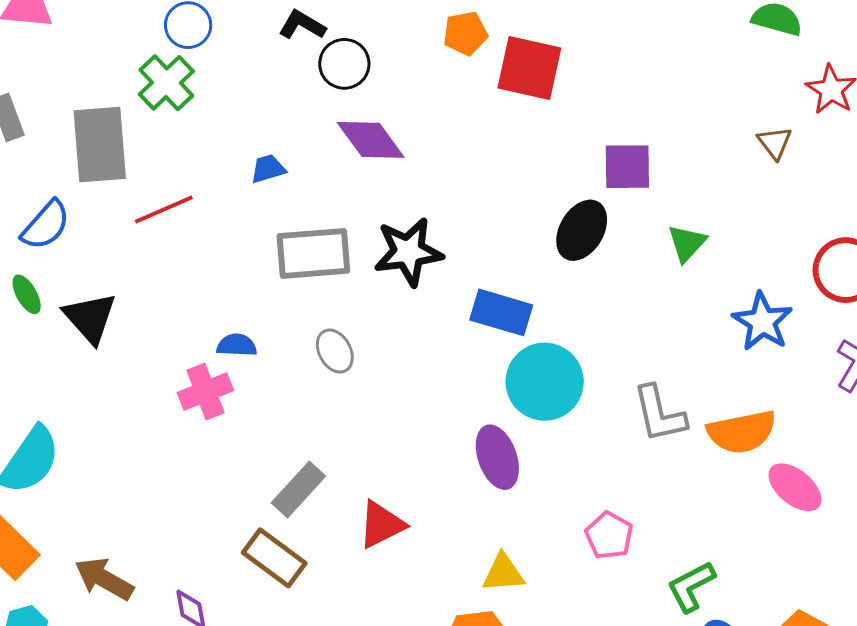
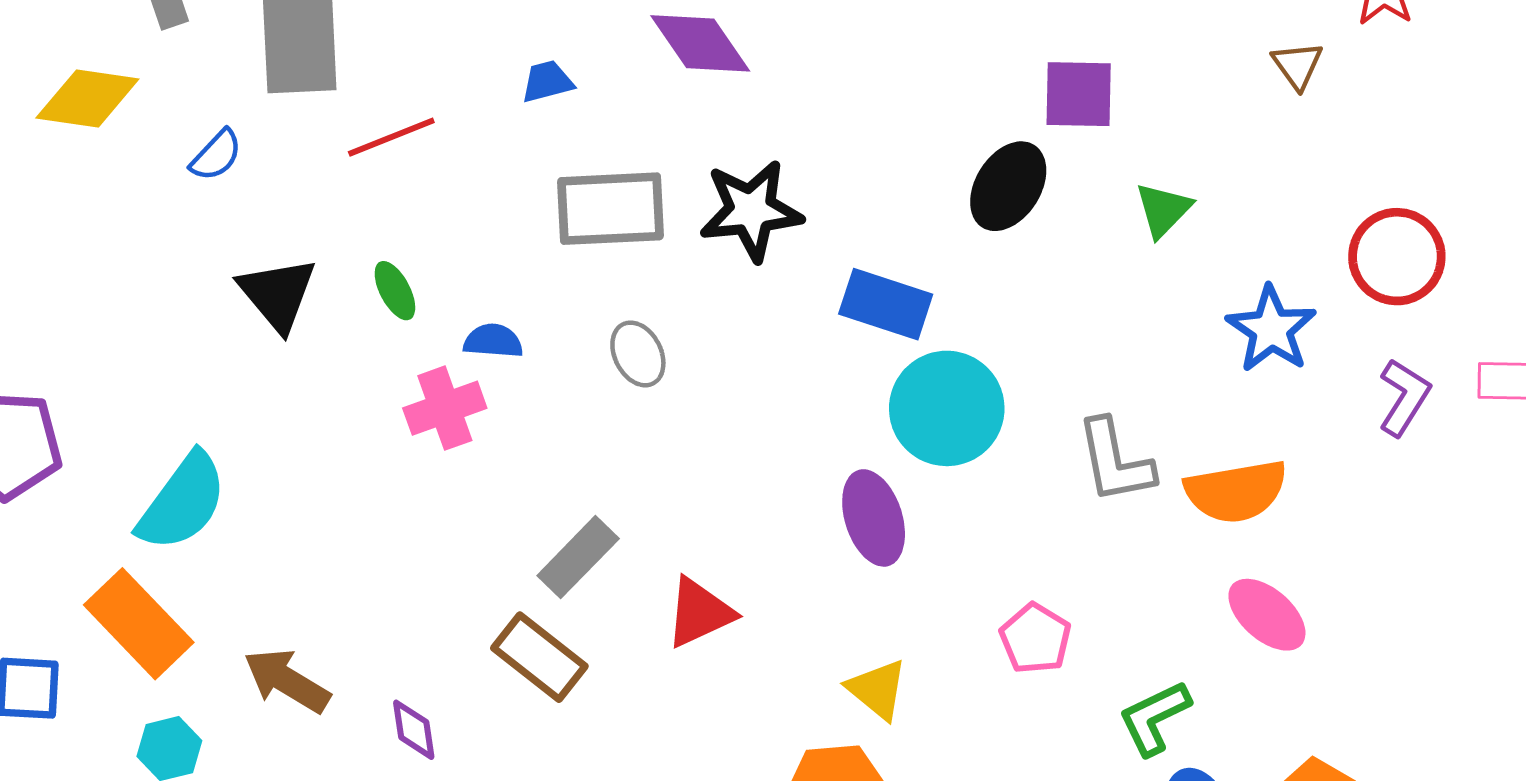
blue semicircle: (46, 225) -> (216, 155), size x0.7
green ellipse: (27, 294) -> (395, 291), moved
pink ellipse: (795, 487) -> (1267, 615), moved
yellow triangle: (503, 573) -> (877, 689), turned 42

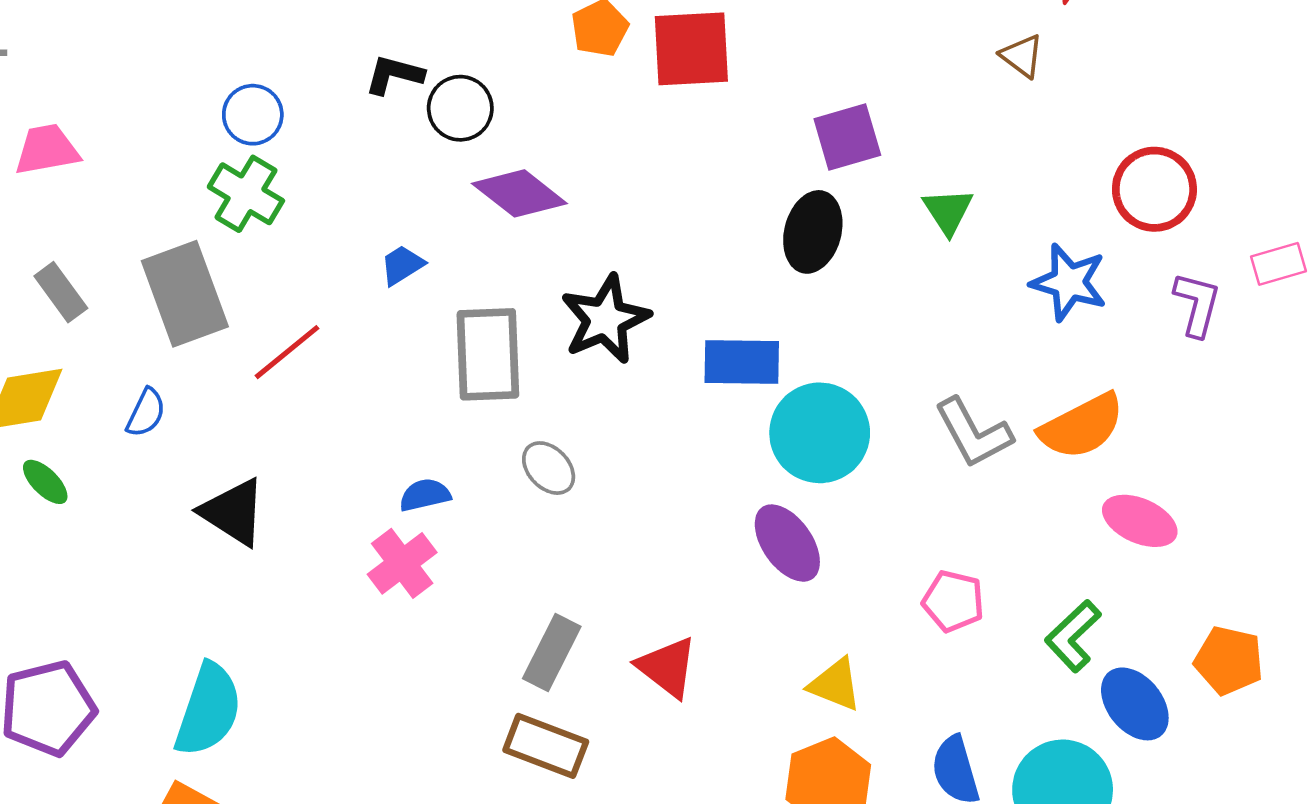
gray rectangle: (611, 209) -> (488, 354), turned -72
green ellipse: (395, 291) -> (45, 482), moved
red triangle: (699, 613) -> (667, 667), turned -40

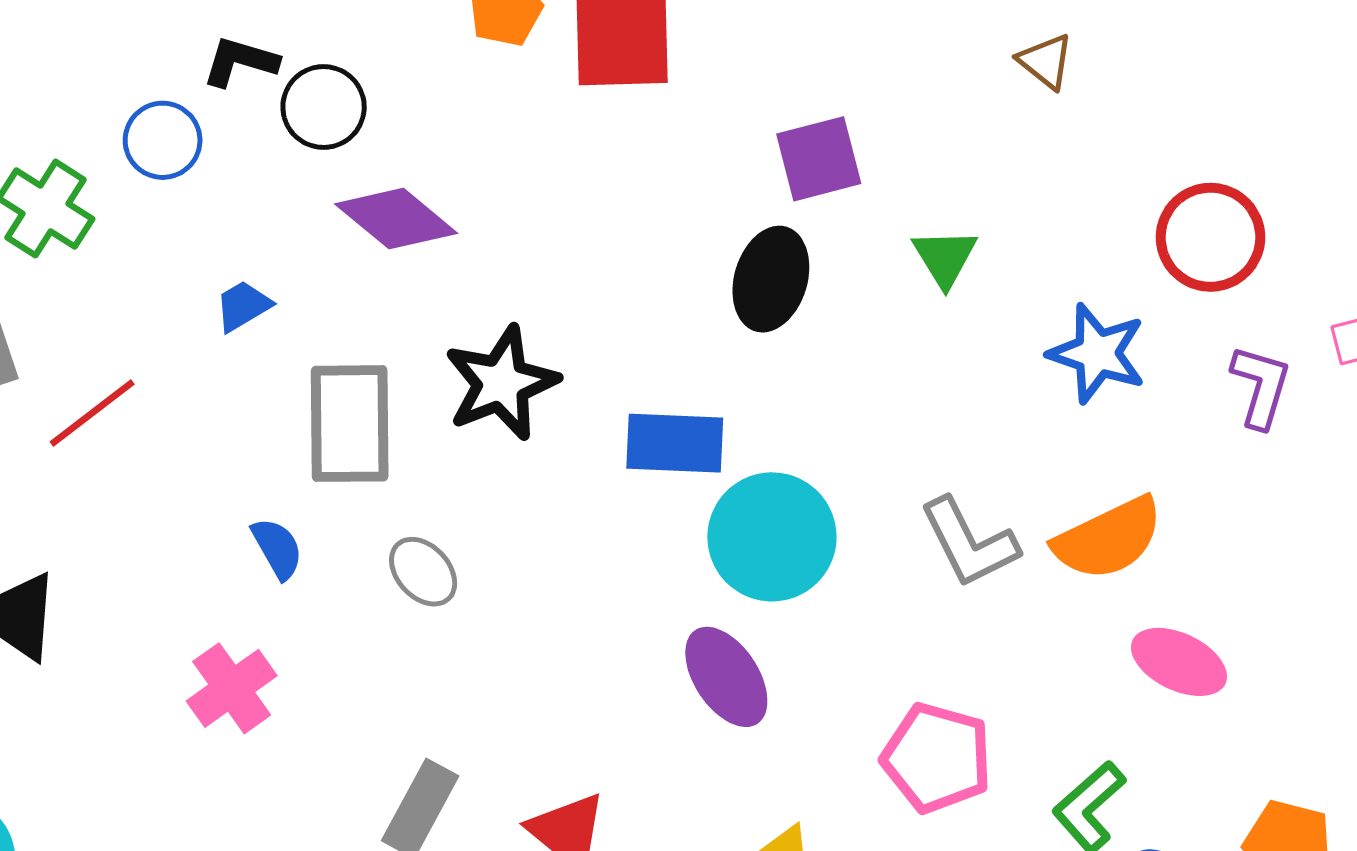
blue circle: (253, 115) -> (163, 140), moved
blue semicircle: (425, 495) -> (277, 548), moved, turned 72
pink pentagon: (953, 601) -> (937, 758), size x1.4

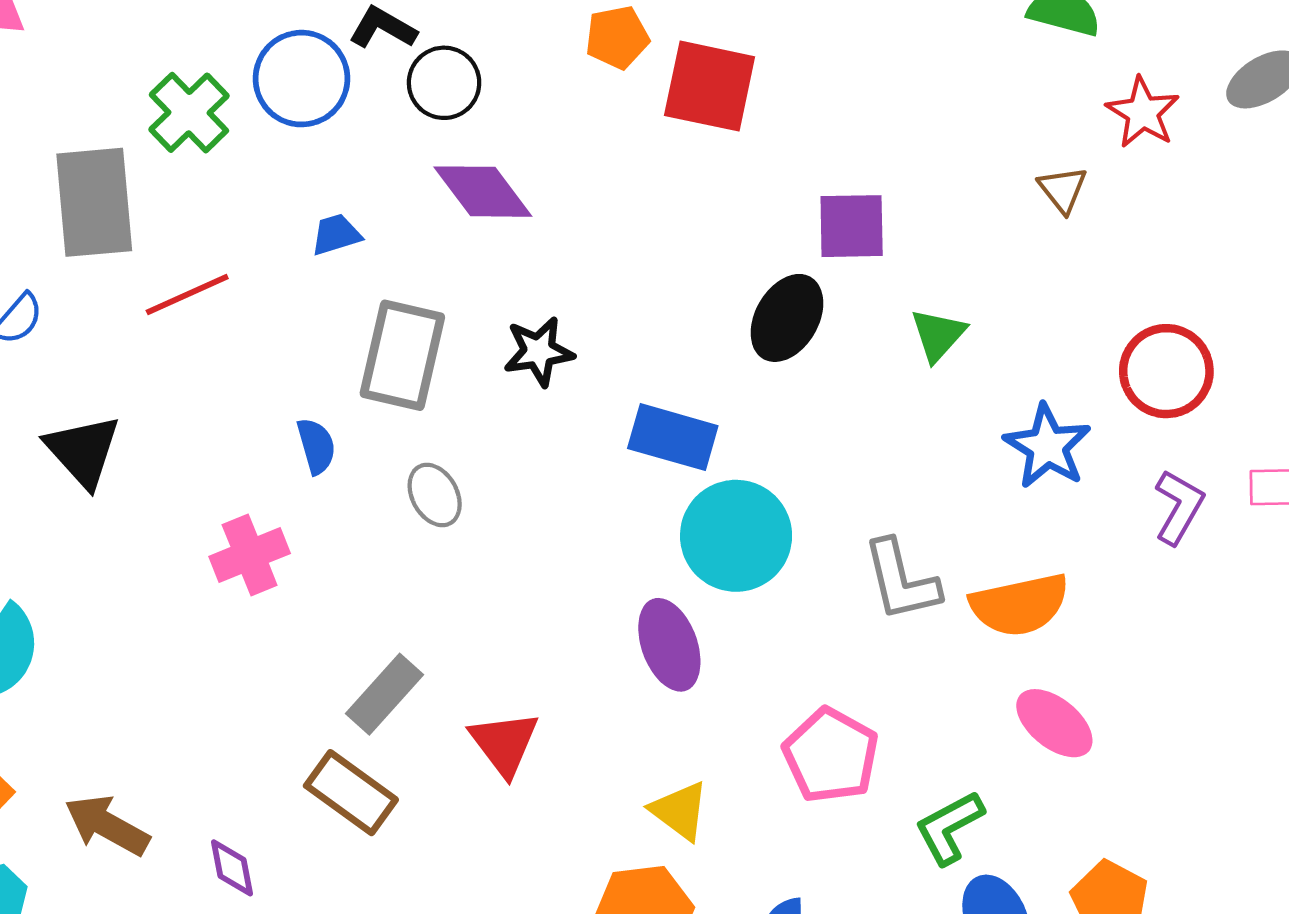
blue circle: (163, 140) -> (301, 79), size x1.4
black star: (501, 383) -> (539, 352), size x0.7

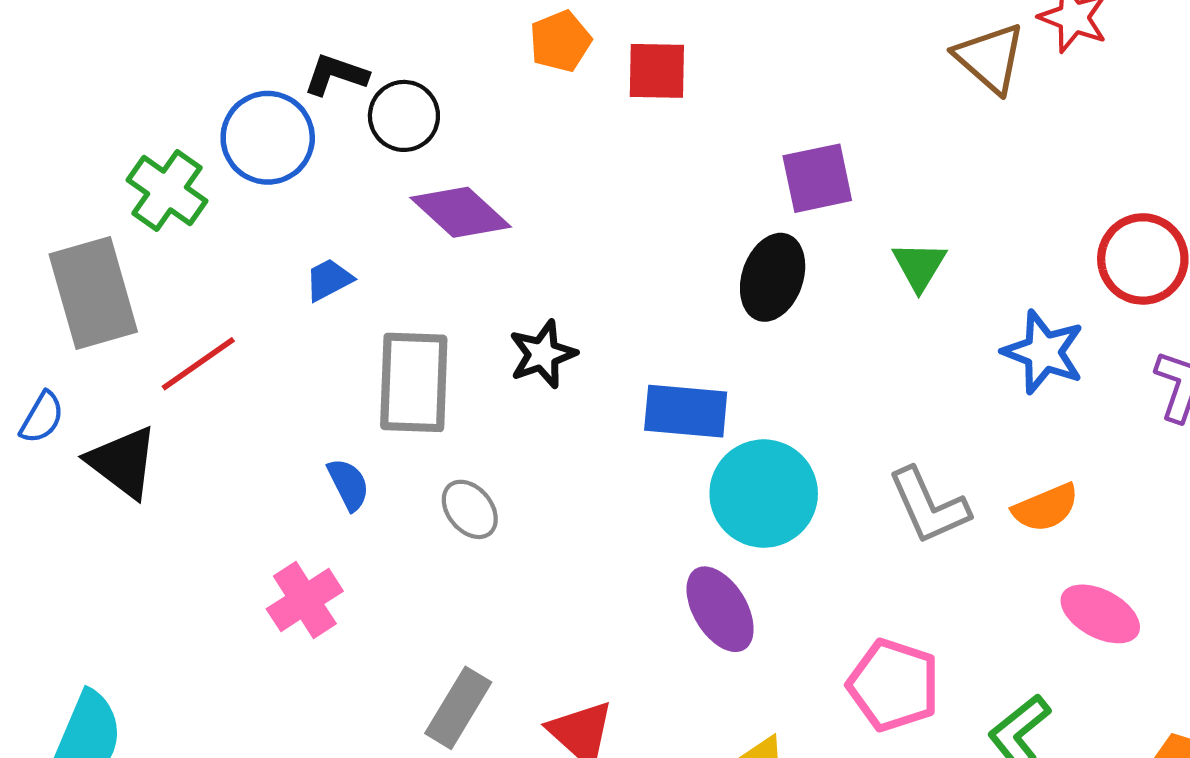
red square: (710, 86) -> (657, 71), size x0.7
brown triangle: (1063, 189) -> (990, 58), moved, size x1.5
black triangle: (83, 451) -> (123, 462), moved
orange semicircle: (1020, 605) -> (1046, 508), size x0.7

